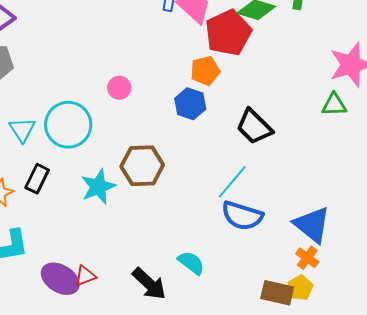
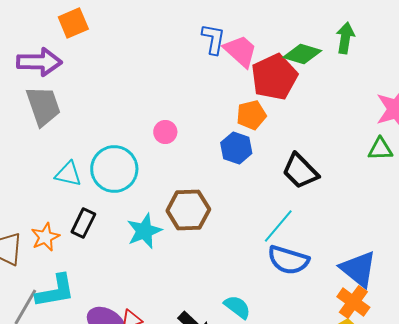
cyan triangle: (22, 130) -> (68, 174), turned -44
orange cross: (307, 258) -> (353, 302), size x1.4

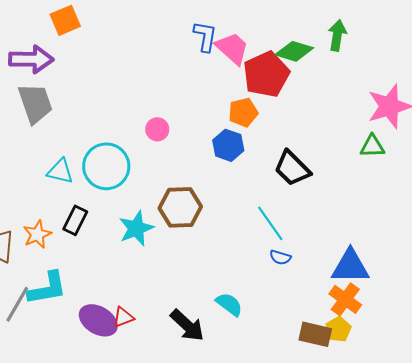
cyan line: (278, 226) -> (270, 223), turned -75
blue semicircle: (288, 260) -> (280, 257), size x0.5
blue triangle: (358, 269) -> (350, 266), turned -39

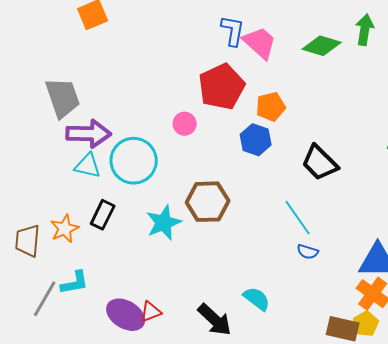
purple arrow: (31, 59) -> (89, 134), moved
red pentagon: (266, 74) -> (222, 87), moved
cyan L-shape: (47, 288) -> (75, 283), size x0.7

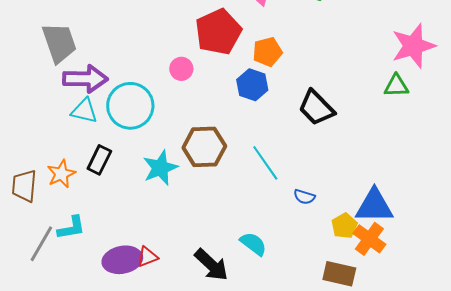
cyan line: (298, 218) -> (265, 163), moved
purple ellipse: (126, 315) -> (122, 260), turned -42
yellow pentagon: (366, 324) -> (344, 226), moved

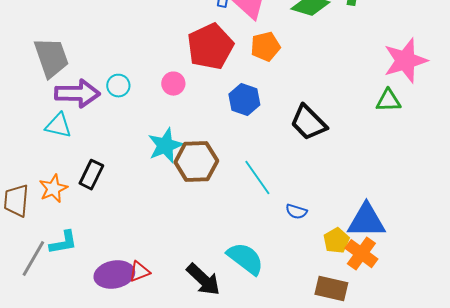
orange pentagon: (267, 52) -> (265, 47), moved
cyan circle: (130, 106) -> (118, 86), moved, size x0.5
cyan triangle: (84, 111) -> (58, 126), moved
cyan star: (160, 168) -> (165, 146), moved
cyan semicircle: (253, 244) -> (245, 259), size x1.4

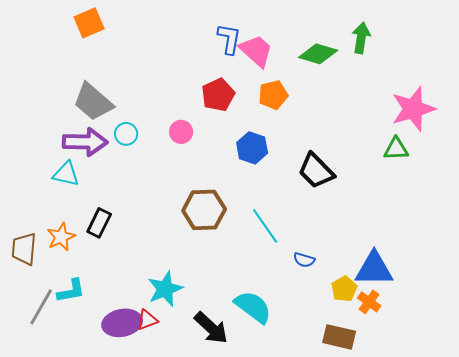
red pentagon: (210, 47) -> (218, 95), size x0.7
gray trapezoid: (51, 58) -> (93, 102), moved, turned 150
cyan star: (165, 146) -> (165, 289), moved
orange cross: (361, 254) -> (369, 302), size x0.7

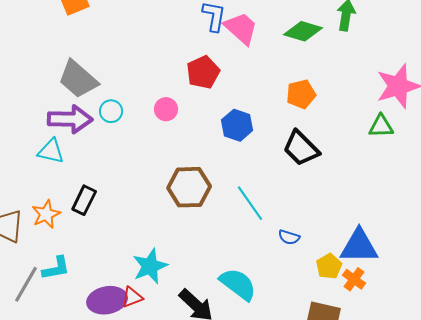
orange pentagon: (273, 95) -> (301, 94), moved

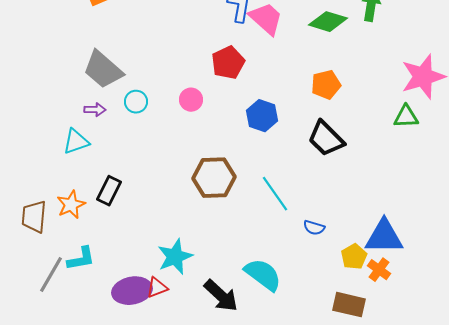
purple arrow: (70, 119) -> (95, 110), size x0.5
cyan triangle: (51, 151) -> (76, 142), turned -32

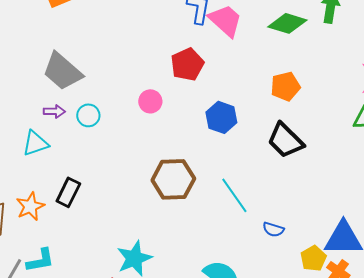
cyan circle: (136, 102) -> (88, 115), moved

